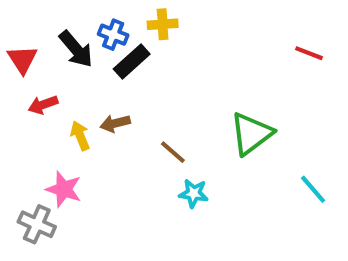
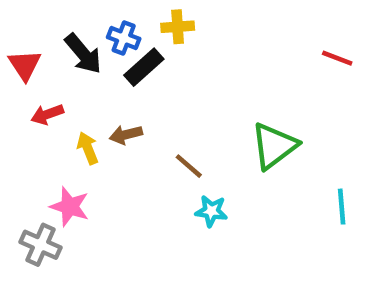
cyan line: (313, 189) -> (342, 207), turned 36

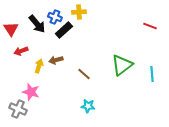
yellow arrow: (88, 148) -> (39, 66), turned 40
cyan line: (342, 207) -> (152, 74), moved
cyan star: (211, 211) -> (88, 106), moved

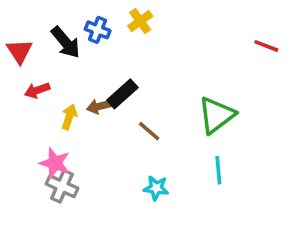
yellow cross: (79, 12) -> (140, 21), turned -32
black rectangle: (64, 30) -> (122, 94), moved
cyan line: (152, 74) -> (218, 170), moved
gray cross: (18, 109) -> (62, 186), moved

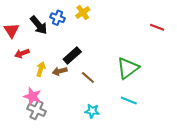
brown arrow: (99, 106) -> (60, 71), moved
cyan line: (218, 170) -> (129, 101), turned -63

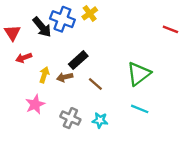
blue cross: (58, 18) -> (62, 19), size x1.5
pink star: (32, 96) -> (35, 104), turned 30
gray cross: (37, 110) -> (70, 118), moved

